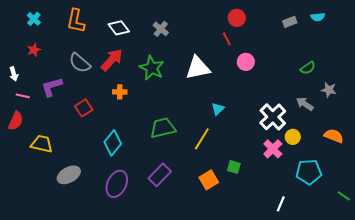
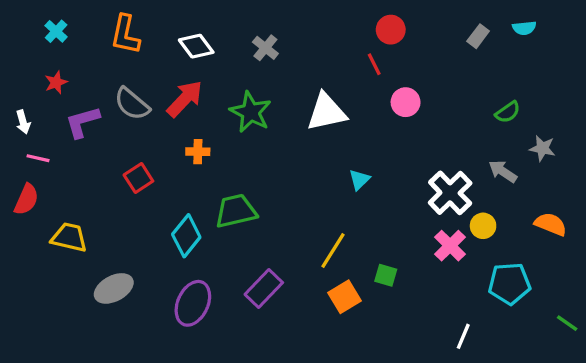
gray rectangle: (290, 22) -> (478, 36), turned -32
purple L-shape: (52, 87) -> (82, 122), moved
green trapezoid: (163, 128) -> (236, 211), moved
yellow line: (202, 139) -> (333, 251), moved

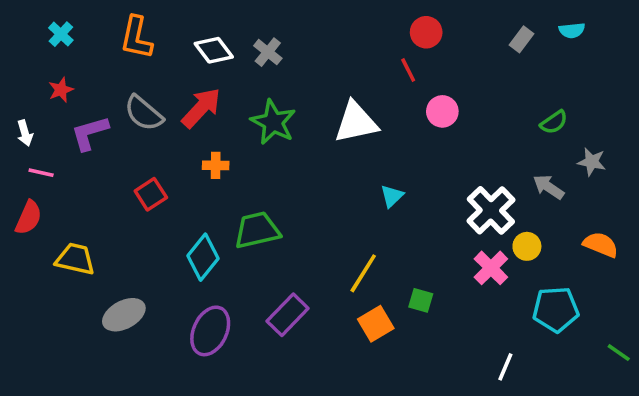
gray cross: (265, 48) -> (268, 52), moved

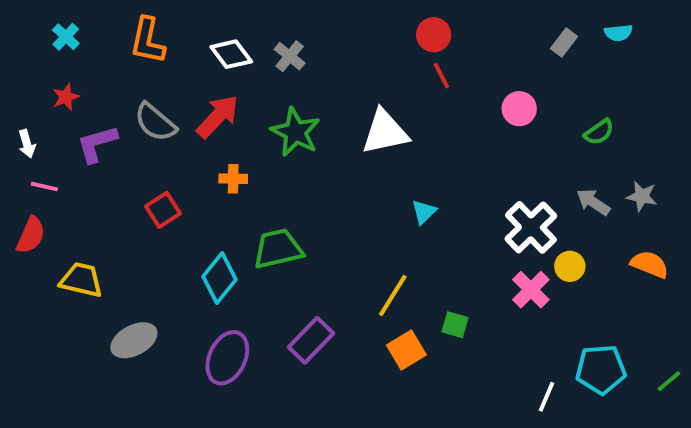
red circle: (426, 32) -> (434, 35), moved
pink circle: (442, 111) -> (519, 109), moved
gray star: (592, 162) -> (642, 196), moved
cyan pentagon: (556, 309) -> (601, 369), moved
green line: (619, 353) -> (669, 381), turned -75

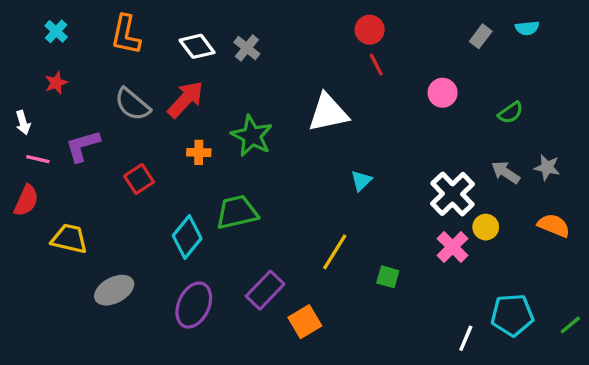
green star: (295, 132) -> (252, 136), moved
purple L-shape: (97, 144) -> (83, 146), moved
orange square: (406, 350) -> (305, 322), moved

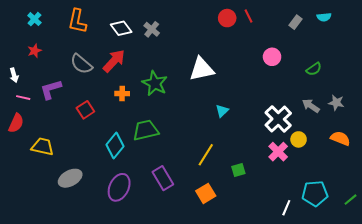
red line: (376, 65) -> (249, 16), moved
green square: (388, 277) -> (238, 170), turned -32
purple rectangle: (265, 290) -> (163, 178), turned -75
orange square: (305, 322) -> (206, 193), moved

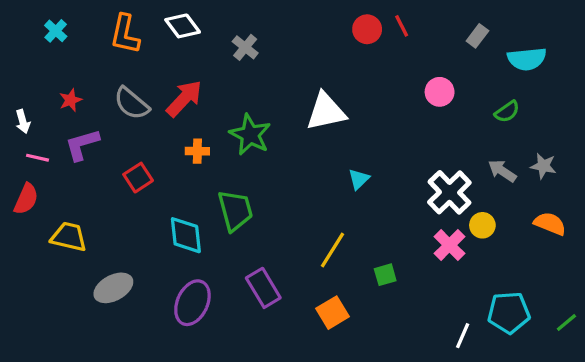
cyan semicircle: (324, 17) -> (527, 59), moved, size x1.6
white diamond: (121, 28) -> (183, 26), moved
red star: (34, 51) -> (71, 100), moved
green trapezoid: (146, 130) -> (235, 210), turned 88
cyan diamond: (115, 146) -> (186, 235), turned -45

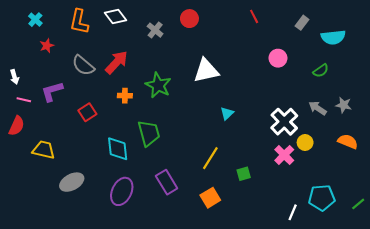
red circle: (367, 29) -> (189, 19), moved
red star: (71, 100) -> (47, 46), moved

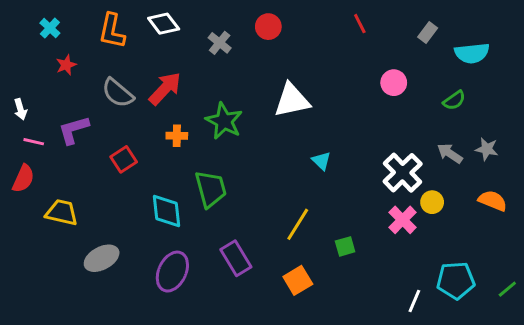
cyan triangle: (227, 113) -> (321, 161), turned -32

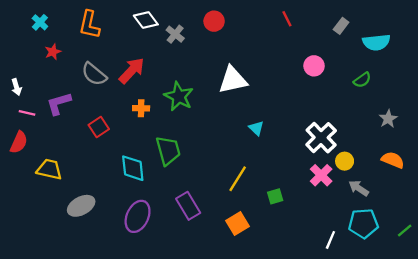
white diamond: (164, 24) -> (146, 20), moved
gray star: (487, 149) -> (388, 119), turned 30
gray arrow: (450, 153) -> (359, 188), moved

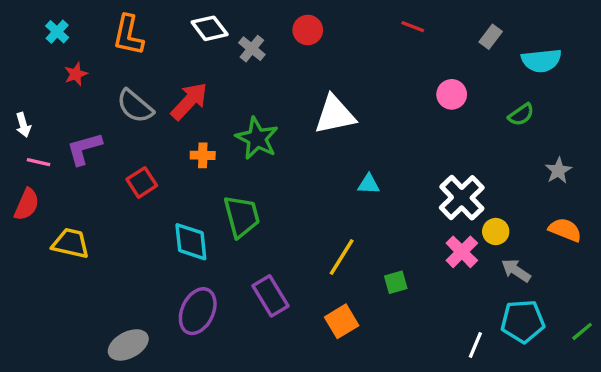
red line: (287, 19) -> (413, 27), turned -42
cyan triangle: (256, 128) -> (369, 184), turned -42
gray ellipse: (81, 206) -> (128, 345), moved

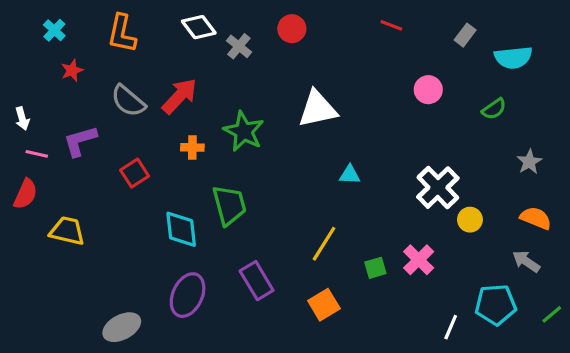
pink cross: (462, 252) -> (419, 260), moved
gray arrow: (516, 270) -> (526, 261), moved

